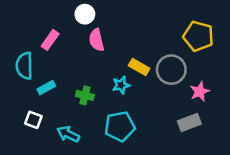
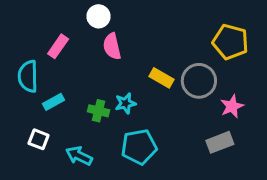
cyan star: (121, 85) -> (125, 103), moved

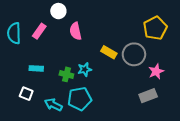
white circle: (98, 16) -> (58, 11), moved
yellow pentagon: (230, 42) -> (155, 28), turned 30
cyan semicircle: (28, 76) -> (14, 33), moved
cyan rectangle: (54, 102) -> (36, 68), turned 32
cyan pentagon: (139, 147) -> (80, 99), moved

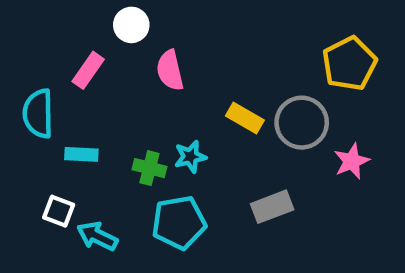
cyan semicircle: (14, 33) -> (38, 114), moved
gray rectangle: (148, 96) -> (272, 207), moved
cyan arrow: (53, 105) -> (97, 236), moved

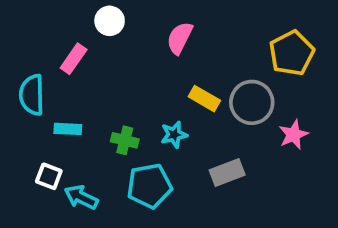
pink semicircle: (170, 70) -> (180, 38), moved, turned 40
cyan star: (190, 157) -> (174, 135), moved

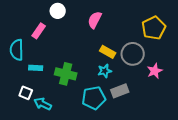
cyan star: (174, 135) -> (105, 71), moved
green cross: (125, 140) -> (66, 74), size x1.5
cyan pentagon: (149, 186) -> (94, 98), moved

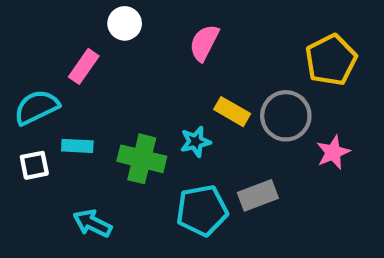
cyan semicircle: (17, 50) -> (36, 107), turned 65
cyan star: (105, 71) -> (196, 142), moved
white square: (26, 93) -> (34, 165), moved, turned -32

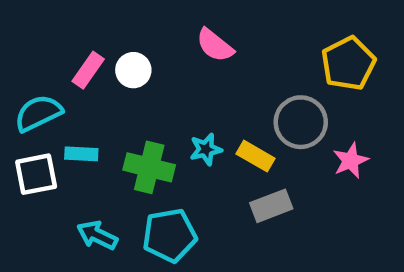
white circle: (125, 23) -> (133, 70), moved
pink semicircle: (204, 43) -> (215, 45), turned -78
yellow rectangle: (232, 112) -> (256, 156), moved
white square: (34, 165) -> (36, 174), size x1.4
cyan pentagon: (202, 210) -> (170, 235), moved

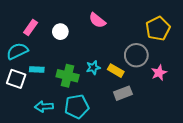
pink rectangle: (88, 70) -> (31, 28), moved
white square: (36, 174) -> (16, 79), turned 30
cyan arrow: (97, 235) -> (44, 107), turned -30

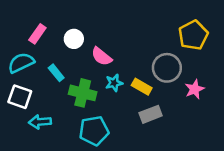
pink semicircle: (97, 20) -> (102, 56), moved
cyan rectangle: (37, 70) -> (56, 73), moved, turned 48
cyan arrow: (44, 107) -> (40, 122), moved

